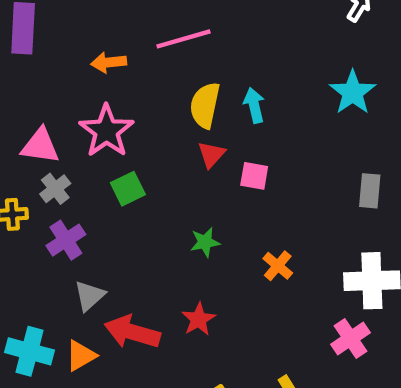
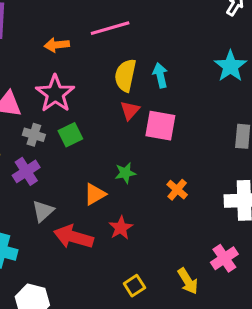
pink square: (254, 176) -> (160, 126), size x1.5
gray cross: (55, 189) -> (34, 135), moved, turned -35
pink cross: (350, 338) -> (224, 258), moved
orange triangle: (81, 356) -> (95, 194), moved

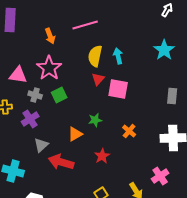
orange arrow: (57, 45) -> (50, 36), turned -105
red star: (121, 228) -> (102, 156), moved

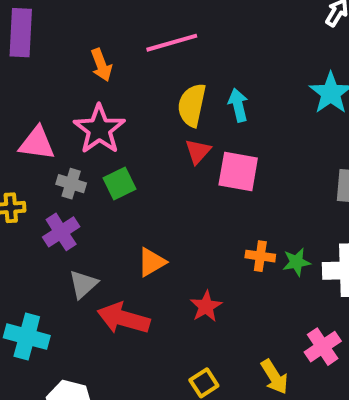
green star: (95, 120) -> (297, 262), moved
orange cross: (129, 131) -> (260, 256), turned -32

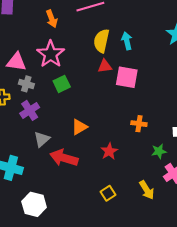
red triangle: (198, 151) -> (105, 66), turned 40
gray cross: (71, 184) -> (26, 84), moved
green star: (297, 262) -> (159, 151), moved

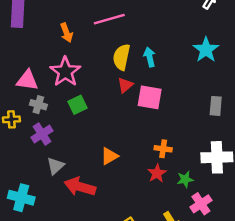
red triangle: (105, 66) -> (125, 85), turned -32
orange triangle: (79, 127) -> (109, 156), moved
red star: (109, 151) -> (157, 173), moved

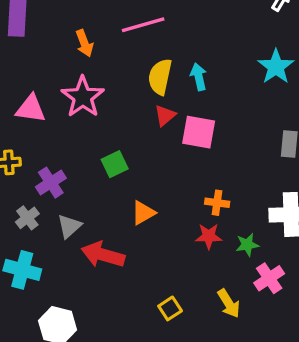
gray cross: (38, 105) -> (27, 218), moved, turned 35
green square: (77, 105) -> (115, 164), moved
red star: (157, 173) -> (209, 236), turned 30

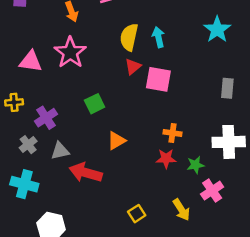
gray triangle: (69, 226) -> (60, 151), turned 30

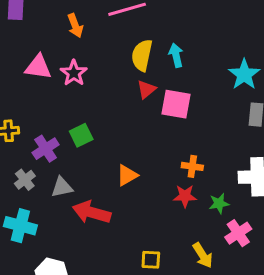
cyan star: (217, 30) -> (244, 75), moved
pink star: (70, 53) -> (74, 73), size x0.7
pink triangle: (31, 61) -> (38, 67), moved
green square: (95, 104) -> (81, 135), moved
yellow square: (137, 214) -> (151, 260), turned 36

